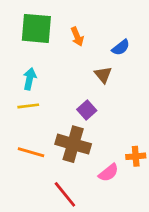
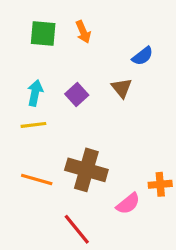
green square: (36, 28) -> (43, 34), size x0.7
orange arrow: (77, 37) -> (83, 32), moved
purple square: (87, 110) -> (77, 94), moved

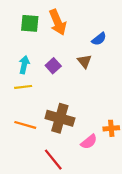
orange arrow: (83, 32) -> (58, 22), size x1.6

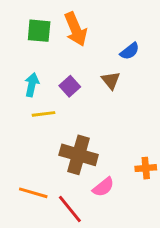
yellow line: (23, 87) -> (43, 114), moved
orange line: (25, 125) -> (33, 193), moved
pink semicircle: (89, 142) -> (103, 187), moved

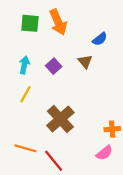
yellow line: (43, 114) -> (25, 94), moved, turned -54
brown cross: (79, 155) -> (60, 119), turned 32
pink semicircle: (103, 187) -> (104, 153), moved

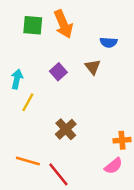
blue semicircle: (100, 39) -> (109, 42), turned 42
cyan arrow: (24, 65) -> (17, 79), moved
brown cross: (60, 119) -> (66, 129), size x0.7

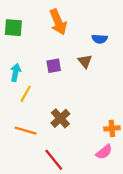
green square: (33, 25) -> (13, 28), moved
purple square: (58, 72) -> (54, 66), turned 32
orange line: (28, 161) -> (26, 131), moved

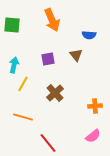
brown cross: (60, 118) -> (55, 93), moved
orange cross: (112, 128) -> (95, 106), moved

